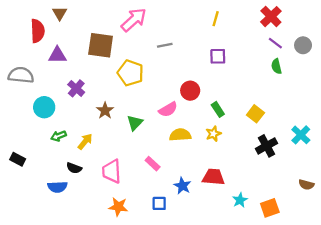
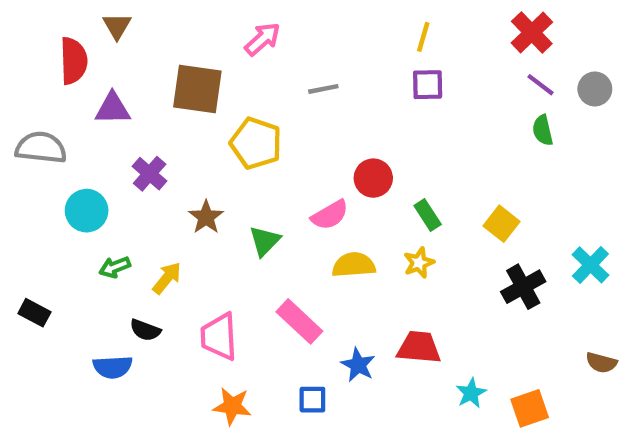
pink arrow: (134, 20) -> (263, 39), size x0.7
purple square: (218, 56) -> (428, 85), moved
pink rectangle: (153, 164) -> (299, 321), size x1.5

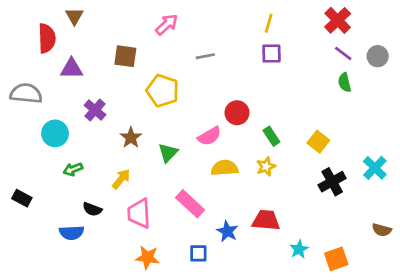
brown square: (197, 89) -> (125, 56), size x0.7
yellow arrow: (167, 278) -> (121, 179), moved

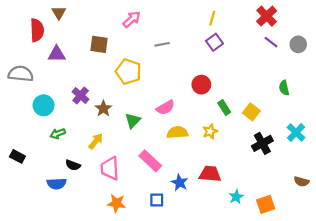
purple square: (271, 53) -> (214, 42), turned -35
green semicircle: (345, 82) -> (284, 88), moved
purple cross: (95, 110) -> (81, 96), moved
red circle: (237, 113) -> (201, 85), moved
green rectangle: (271, 136) -> (224, 107), moved

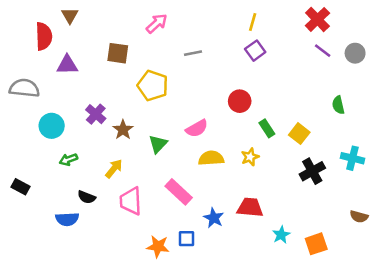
cyan cross: (296, 133) -> (352, 158), turned -30
orange star: (116, 203) -> (158, 246), moved

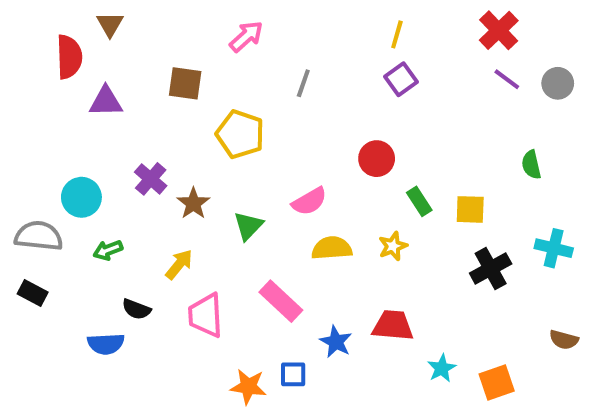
gray line: (193, 53) -> (303, 83), turned -60
gray semicircle: (24, 88) -> (39, 236), moved
yellow square: (299, 134) -> (470, 209), turned -36

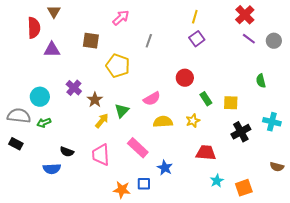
green arrow: (108, 250) -> (44, 123), moved
yellow arrow: (179, 264) -> (102, 121), moved
red trapezoid: (393, 326) -> (206, 153), moved

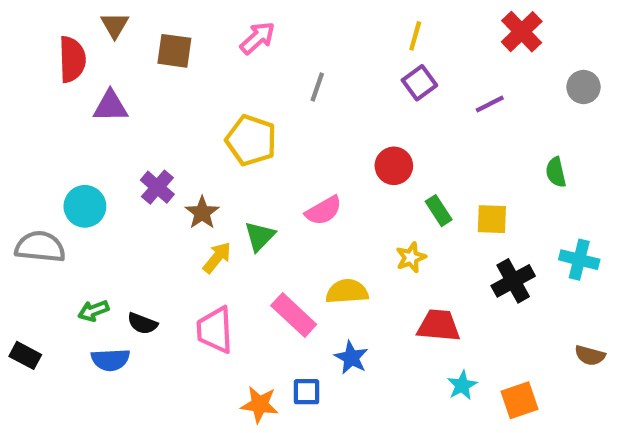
purple line: (249, 39) -> (490, 104), moved, turned -64
brown square: (91, 41) -> (174, 51), moved
yellow semicircle: (163, 122) -> (347, 292), moved
green arrow: (44, 123) -> (93, 311), moved
black rectangle: (16, 144) -> (25, 355), moved

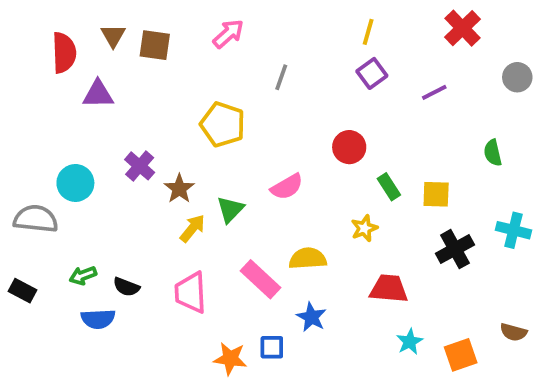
brown triangle: (115, 25) -> (113, 36), moved
black rectangle: (25, 355) -> (23, 291), moved
brown semicircle: (590, 355) -> (514, 332), moved

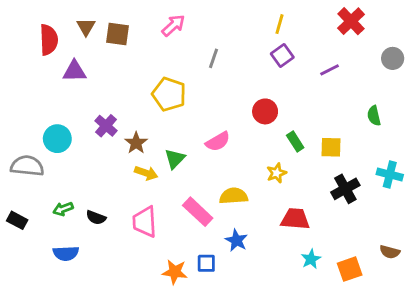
yellow arrow: (192, 228) -> (146, 173), turned 70
blue semicircle: (98, 319) -> (66, 253), moved

